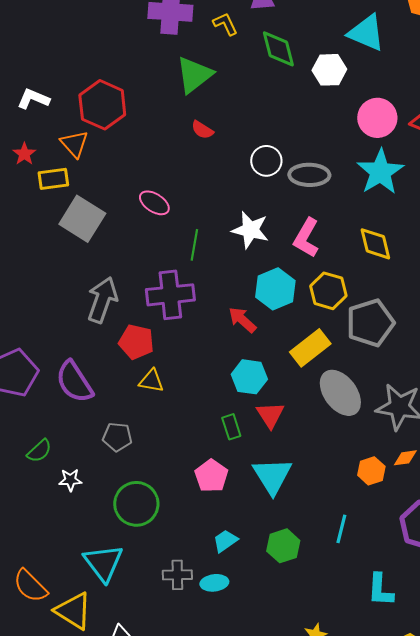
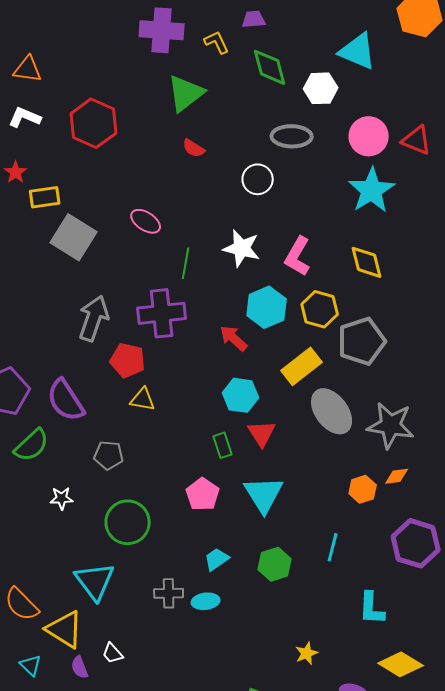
orange triangle: (74, 144) -> (28, 69), moved, turned -40
gray ellipse: (309, 175) -> (292, 136), moved
green semicircle: (39, 451) -> (32, 445), moved, size x1.4

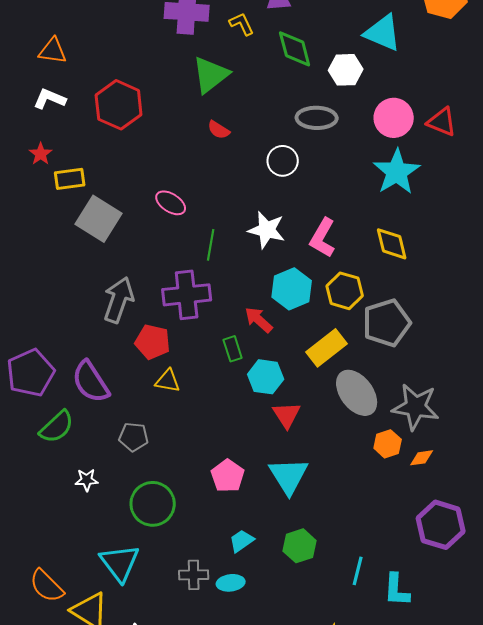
green rectangle: (223, 445) -> (233, 349), moved
orange hexagon: (363, 489) -> (388, 444), moved
cyan line: (333, 547) -> (358, 571), moved

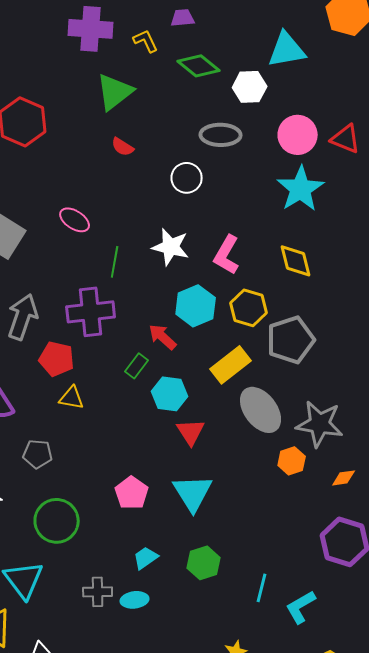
cyan triangle: (383, 33) -> (287, 50), turned -33
green diamond: (295, 49) -> (199, 66), turned -36
green rectangle: (233, 349) -> (137, 366), turned 55
orange diamond: (422, 458) -> (344, 478), moved
cyan L-shape: (397, 590) -> (301, 607), turned 57

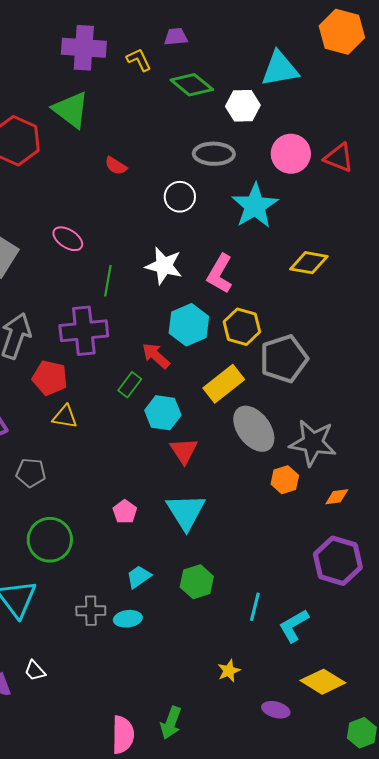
green triangle: (115, 92) -> (71, 110), moved, turned -45
cyan star: (301, 189) -> (255, 206), moved
yellow diamond: (296, 261) -> (309, 263), moved, turned -66
pink pentagon: (132, 493) -> (125, 512), size x0.7

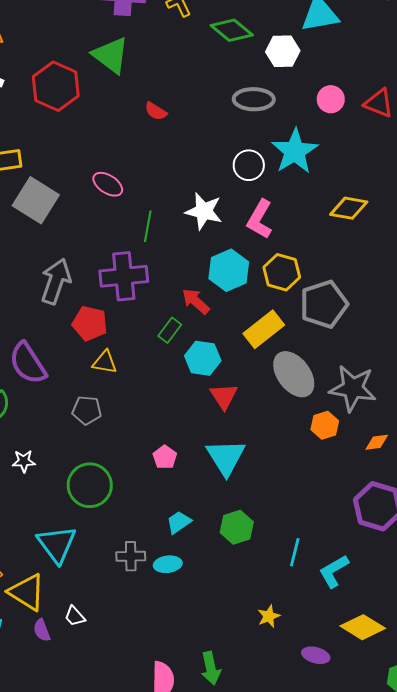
pink circle: (291, 154) -> (331, 99), size x0.7
white circle: (180, 197) -> (249, 165), moved
gray pentagon: (31, 473) -> (87, 410), moved
green arrow: (171, 723) -> (211, 668), turned -32

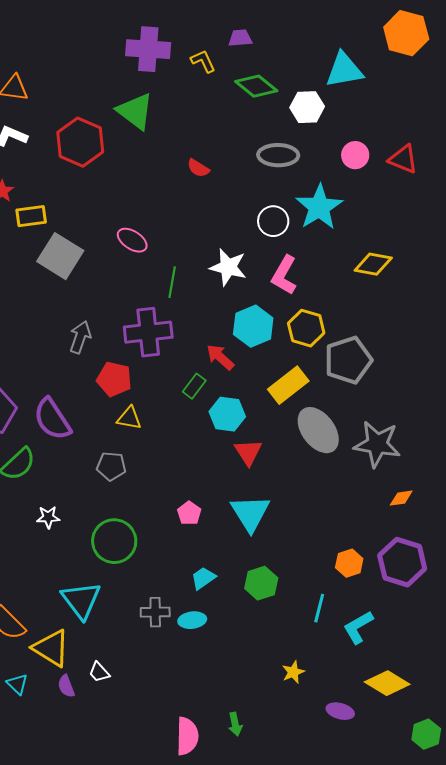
red semicircle: (156, 111) -> (198, 168), moved
gray arrow: (56, 281) -> (80, 337), size x0.7
orange hexagon: (325, 425) -> (349, 563), moved
green arrow: (211, 668) -> (235, 724), size x0.7

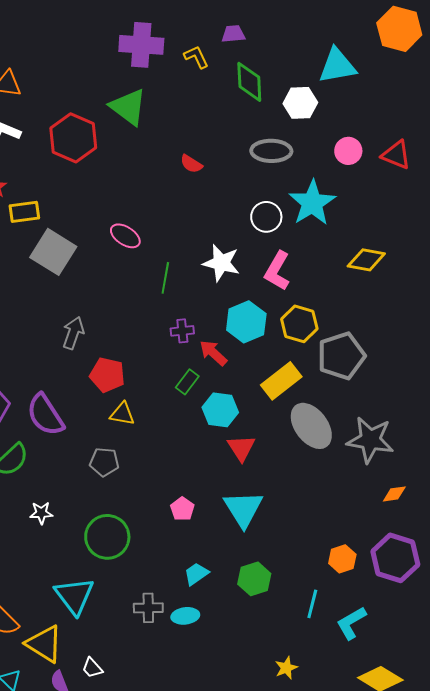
green diamond: (256, 86) -> (249, 82), turned 48
purple cross: (148, 332) -> (182, 331), moved, size x0.5

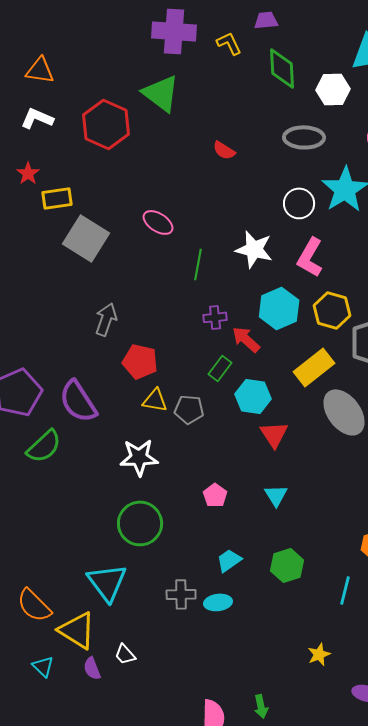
gray pentagon: (104, 462) -> (189, 409), moved
cyan triangle: (243, 509) -> (276, 495), size x0.6
white star: (41, 513) -> (139, 457), moved, size x1.6

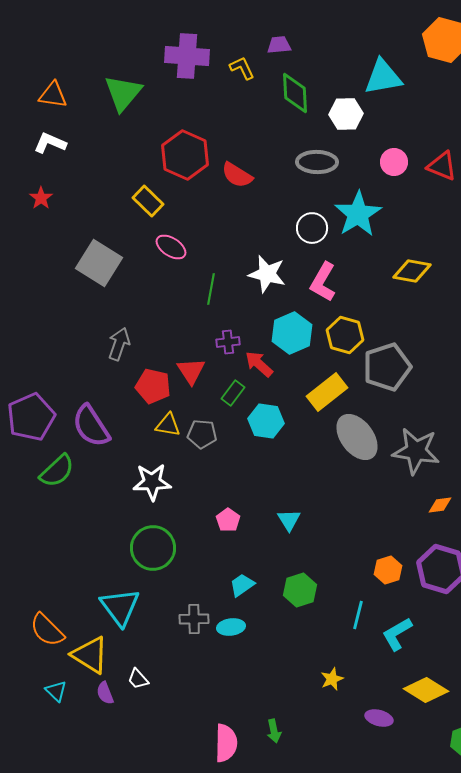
green triangle: (161, 93) -> (123, 93), moved, turned 33
red hexagon: (106, 124) -> (185, 155), moved
red semicircle: (224, 150) -> (237, 175), size x1.4
yellow rectangle: (57, 198) -> (148, 201), moved, turned 52
red triangle: (274, 434) -> (191, 371), moved

